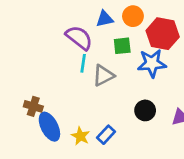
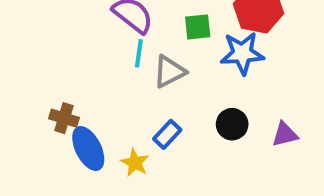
blue rectangle: (106, 135) -> (167, 134), moved

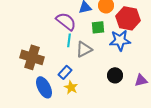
brown cross: (64, 118) -> (32, 57), moved, size x1.6
blue rectangle: (167, 134) -> (65, 72), moved
yellow star: (135, 163) -> (71, 87), moved

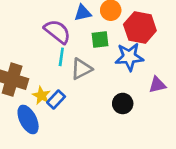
purple triangle: (141, 80) -> (157, 85), moved
yellow star: (71, 87) -> (41, 96), moved

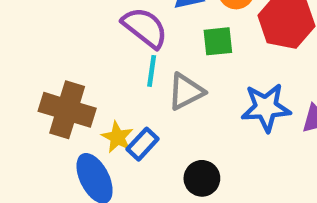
blue star: (129, 57) -> (266, 108), moved
black circle: (123, 103) -> (202, 178), moved

